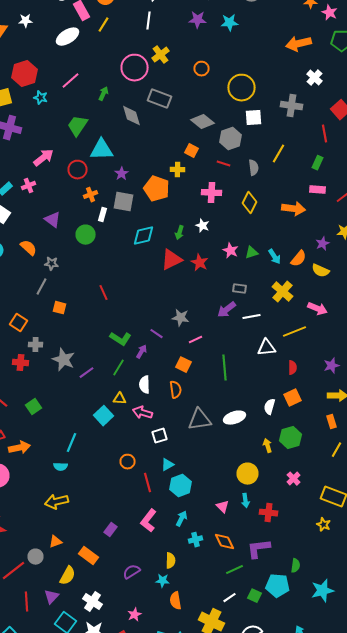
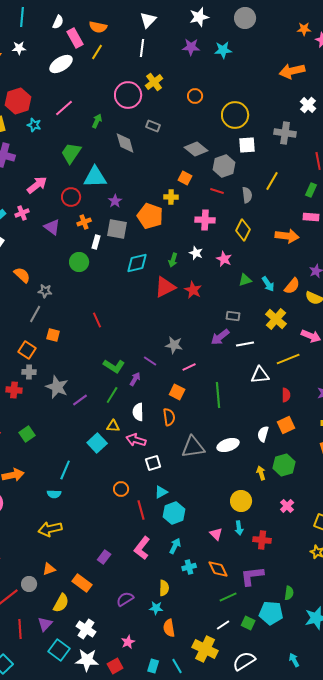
gray rectangle: (160, 99) -> (153, 126), size x0.6
purple triangle: (52, 220) -> (52, 227), moved
pink star: (230, 251) -> (224, 259), moved
orange square: (18, 323) -> (27, 350), moved

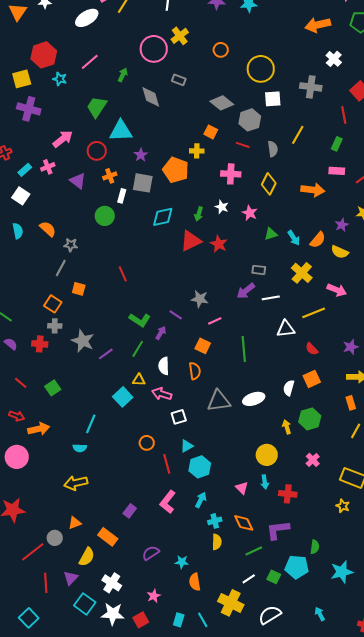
red semicircle: (286, 395) -> (312, 349), turned 136
yellow semicircle: (164, 588) -> (217, 542), moved

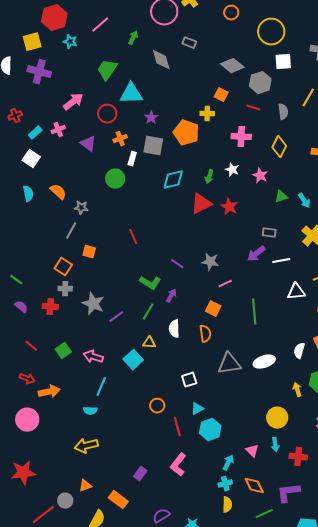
purple line: (176, 315) -> (177, 264), moved
pink arrow: (162, 394) -> (93, 357), moved
cyan arrow: (201, 500) -> (228, 463), moved

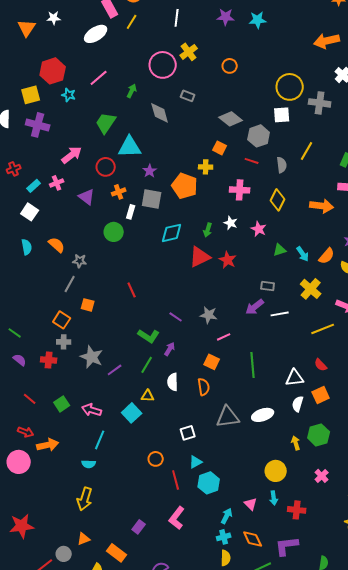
yellow circle: (271, 32) -> (290, 87), moved
white triangle: (296, 292) -> (295, 378), moved
pink circle: (27, 420) -> (19, 462), moved
yellow arrow: (86, 446) -> (85, 499), turned -60

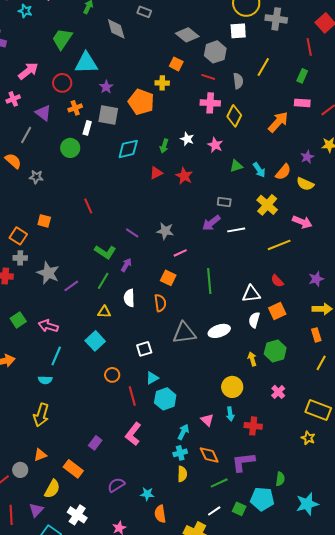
pink cross: (240, 190) -> (210, 103), moved
orange arrow: (322, 206) -> (278, 122), turned -55
red triangle: (200, 257) -> (156, 173), size x0.6
gray line: (70, 284) -> (26, 135), moved
cyan square: (132, 413) -> (95, 341), moved

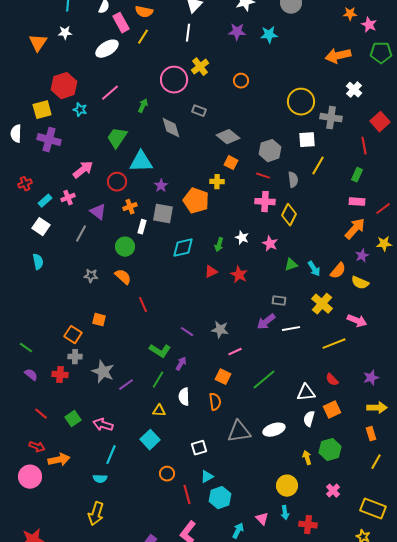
white square: (238, 31) -> (307, 140), moved
gray diamond: (187, 35) -> (228, 137), moved
orange arrow: (278, 122) -> (355, 229), moved
orange semicircle: (13, 161) -> (123, 277), moved
green line: (209, 281) -> (264, 380), turned 55

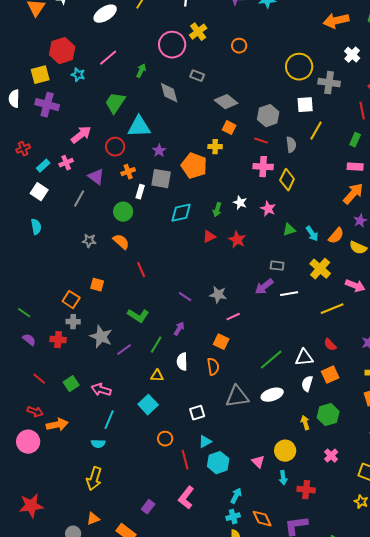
green L-shape: (160, 351) -> (138, 316), moved
green line: (264, 380) -> (271, 360), moved
pink triangle: (262, 519) -> (258, 462), moved

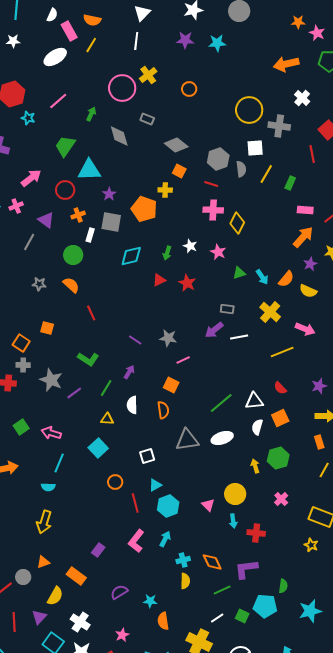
green rectangle: (355, 140) -> (290, 183), moved
gray semicircle: (291, 145) -> (241, 169), moved
cyan arrow: (236, 496) -> (165, 539), moved

